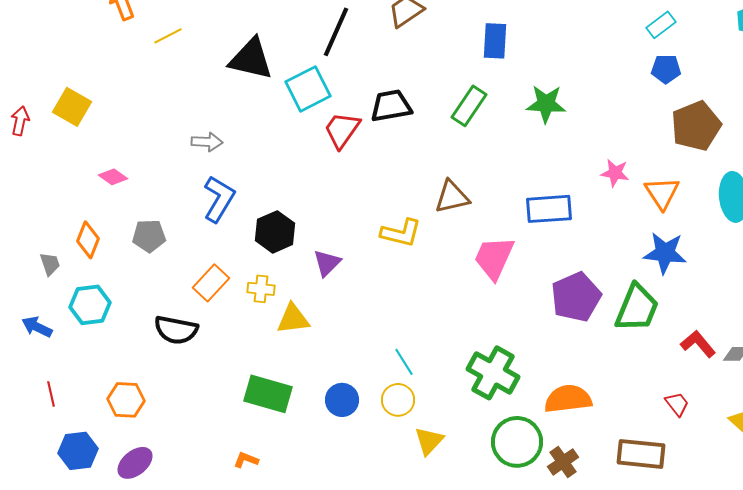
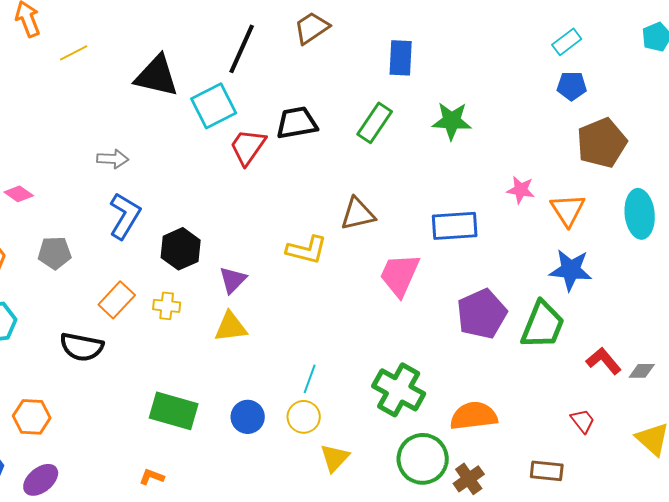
yellow triangle: (293, 319) -> (231, 327), moved
cyan line: (404, 362) -> (310, 379), turned 52
brown rectangle: (641, 454) -> (547, 471), size x0.7

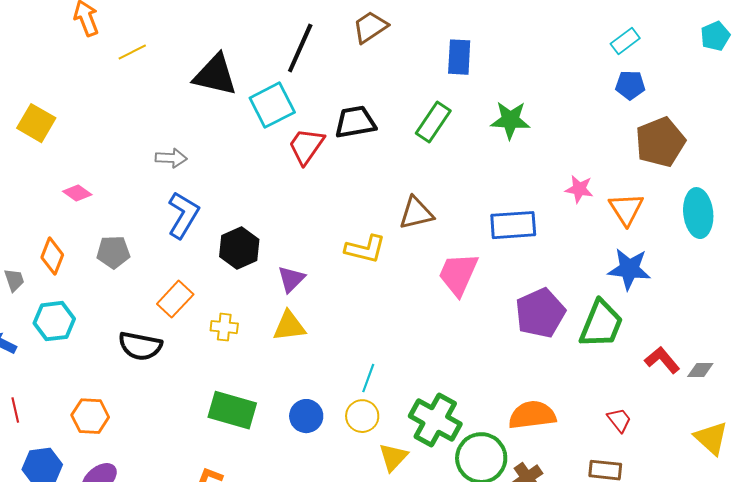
yellow cross: (167, 306) -> (224, 327), moved
green cross: (399, 390) -> (435, 420), moved
red trapezoid: (583, 421) -> (619, 420), moved

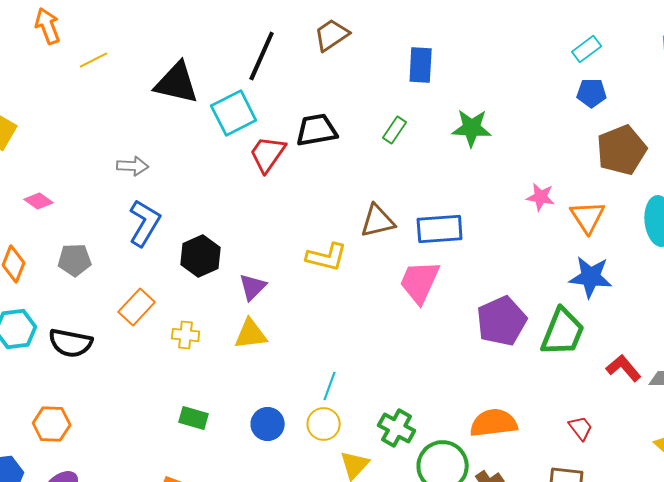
green rectangle: (433, 122) -> (395, 130), size x0.7
blue rectangle: (513, 225) -> (440, 229), moved
black semicircle: (140, 346) -> (71, 343), moved
green rectangle: (232, 410) -> (194, 418), size x0.6
green cross: (435, 420) -> (397, 428), size x0.7

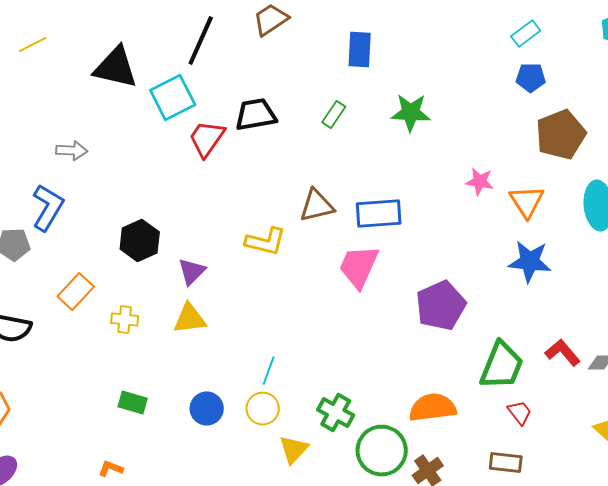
blue L-shape: (145, 223) -> (48, 208), moved
green trapezoid: (563, 332) -> (502, 366), moved

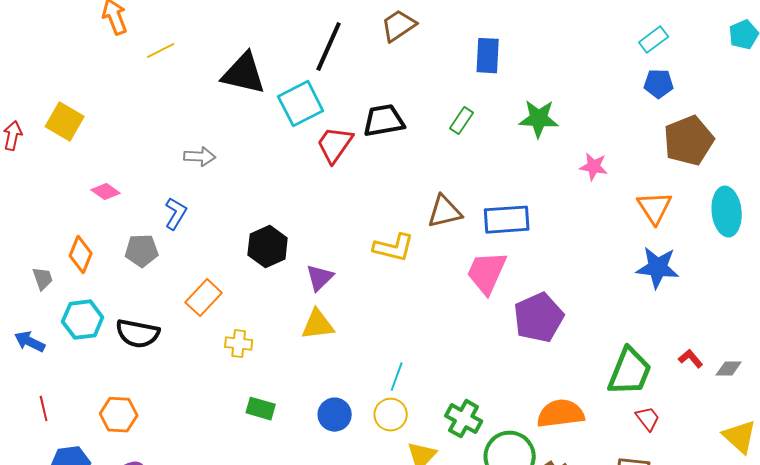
pink star: (480, 182) -> (594, 167), moved
blue L-shape: (48, 208) -> (176, 214), size x0.7
purple pentagon: (441, 306) -> (539, 318), moved
yellow cross: (125, 320) -> (239, 344), moved
red L-shape: (563, 353) -> (691, 359), size x0.7

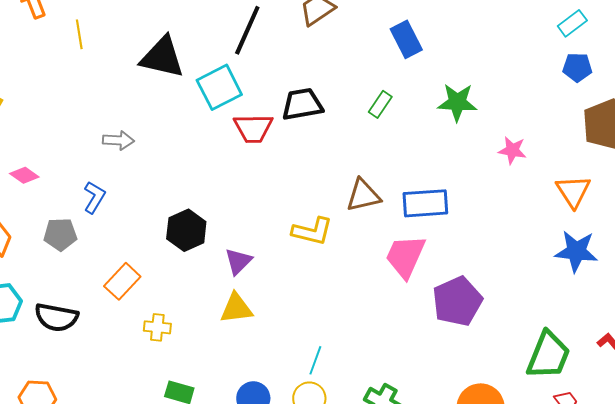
yellow line: (161, 51) -> (79, 34), turned -72
blue rectangle: (488, 56) -> (406, 39), turned -30
red trapezoid: (335, 145) -> (253, 128), turned -126

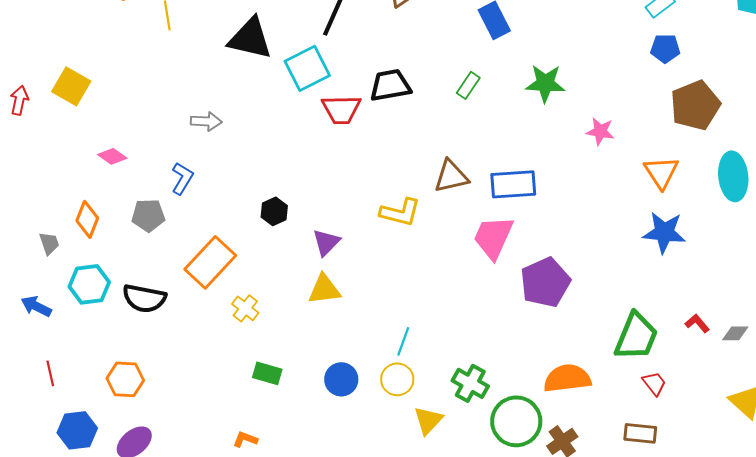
black hexagon: (186, 230) -> (274, 211), size x0.7
orange rectangle: (122, 281) -> (210, 262), size x1.4
yellow cross: (157, 327) -> (245, 308), turned 32

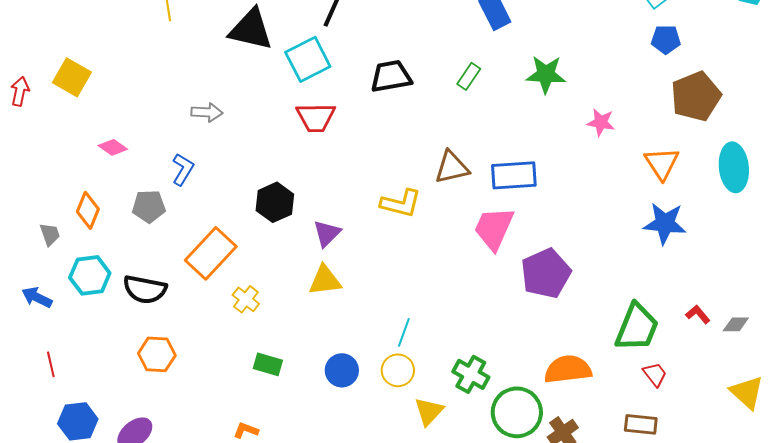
red trapezoid: (341, 109) -> (316, 117), moved
black hexagon: (274, 211) -> (275, 202), size x1.4
orange hexagon: (125, 379) -> (157, 354), moved

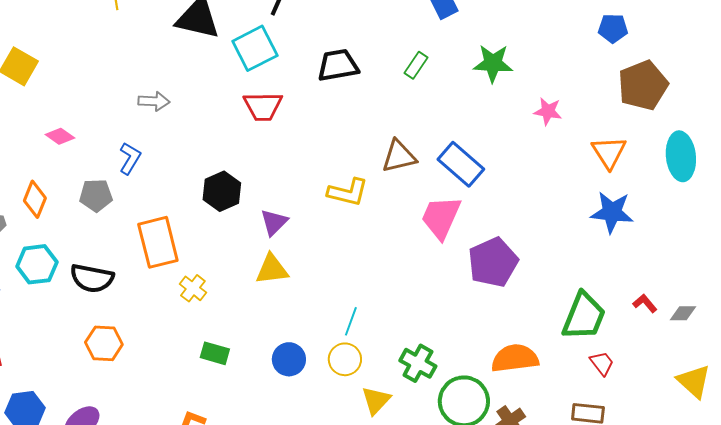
blue rectangle: (514, 175) -> (461, 164), turned 45
orange rectangle: (211, 253) -> (158, 242), turned -57

